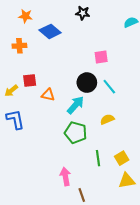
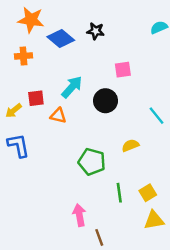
black star: (83, 13) -> (96, 31), moved
orange star: (26, 16) -> (31, 20), size x1.5
cyan line: (109, 87) -> (156, 116), moved
cyan arrow: (76, 105) -> (72, 87), moved

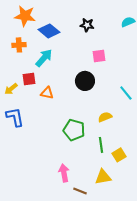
black star: (96, 31) -> (87, 25), moved
cyan arrow: (72, 87) -> (44, 58), moved
green line: (119, 193) -> (101, 145), moved
yellow triangle: (154, 220) -> (103, 177), moved
brown line: (99, 237) -> (80, 191), turned -48

